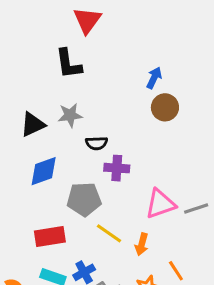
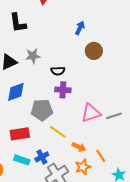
black L-shape: (69, 64) -> (18, 23), moved
blue arrow: (154, 78) -> (80, 28), moved
black semicircle: (97, 143) -> (58, 71), moved
orange arrow: (142, 244) -> (79, 147), moved, turned -80

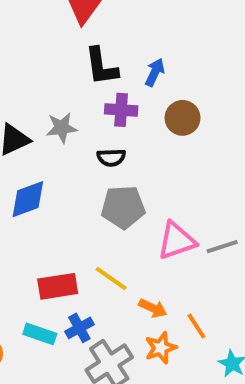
black L-shape: (18, 23) -> (101, 66), moved
purple cross: (63, 90) -> (121, 110), moved
gray pentagon: (42, 110) -> (123, 207), moved
red rectangle: (20, 134) -> (58, 286), moved

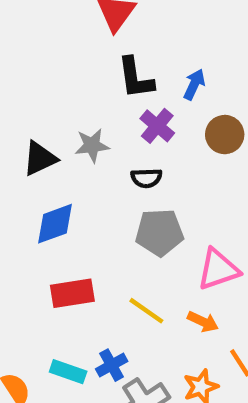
purple cross: (121, 110) -> (157, 126), turned 36
red rectangle: (58, 286) -> (72, 293), moved
orange arrow: (153, 308) -> (203, 322), moved

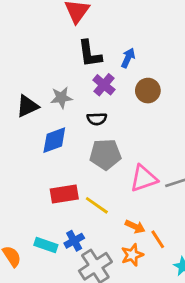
blue diamond: (55, 224) -> (54, 140), moved
red rectangle: (72, 293) -> (64, 194), moved
orange arrow: (203, 322) -> (135, 227), moved

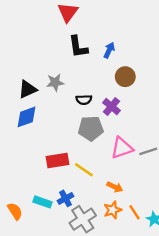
purple cross: (104, 85) -> (111, 107), moved
blue diamond: (54, 140) -> (26, 117), moved
orange line: (158, 239) -> (134, 212), moved

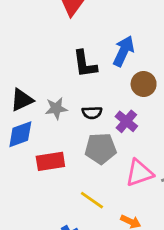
black L-shape: (78, 47) -> (85, 64), moved
blue arrow: (109, 50) -> (124, 51), size x1.5
gray star: (55, 82) -> (56, 108), moved
red rectangle: (57, 161) -> (50, 161), moved

